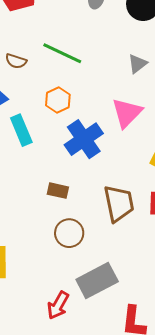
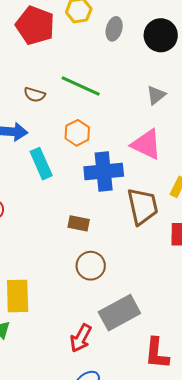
pink triangle: (127, 113) -> (146, 144), turned -48
blue cross: (84, 139) -> (104, 171), turned 30
brown trapezoid: (119, 203) -> (143, 206), moved

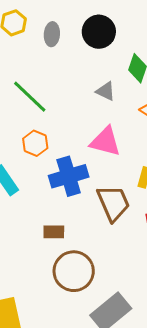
green line: (81, 86) -> (30, 97), turned 30
gray triangle: (156, 95) -> (106, 91), turned -45
brown circle: (91, 266) -> (74, 271), size x1.4

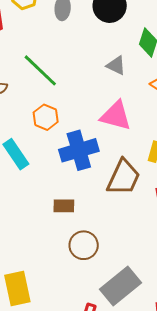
brown trapezoid: (113, 203) -> (123, 177), turned 48
brown circle: (74, 271) -> (84, 245), size x0.7

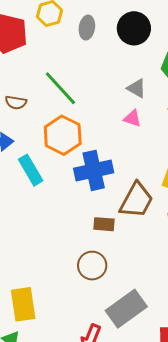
pink triangle: (116, 116) -> (132, 118), moved, size x0.6
orange hexagon: (46, 117) -> (63, 135), size x1.5
brown rectangle: (64, 206) -> (104, 224), moved

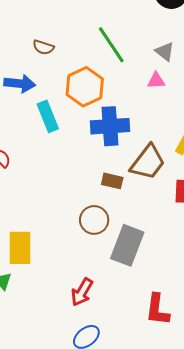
green line: (60, 88) -> (111, 45), moved
pink triangle: (132, 118) -> (156, 81), turned -30
gray rectangle: (126, 309) -> (127, 245), moved, turned -42

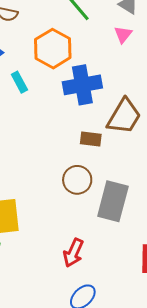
pink triangle: (156, 81) -> (123, 34), turned -42
cyan rectangle: (48, 116) -> (19, 82), size x0.7

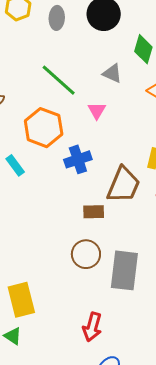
pink triangle: (123, 34) -> (97, 111), moved
blue cross: (82, 85) -> (78, 159), size x0.7

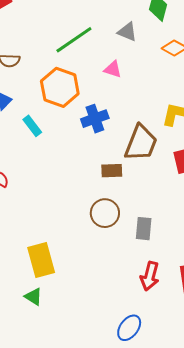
green line: (59, 80) -> (74, 40), turned -75
pink triangle: (97, 111) -> (113, 69), turned -42
gray rectangle: (124, 270) -> (144, 229), size x0.6
red arrow: (92, 327) -> (150, 276), moved

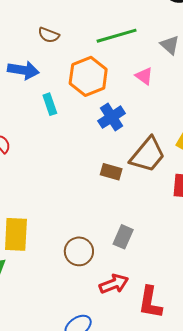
blue cross: (95, 119) -> (112, 117), turned -32
brown circle: (105, 213) -> (79, 251), moved
red arrow: (150, 276) -> (114, 284), turned -144

